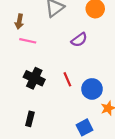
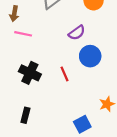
blue circle: (92, 89) -> (90, 56), moved

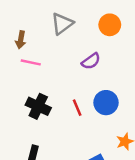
blue circle: (90, 56) -> (106, 103), moved

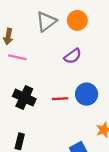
orange circle: (110, 25) -> (77, 20), moved
red line: (77, 108) -> (60, 99), turned -70

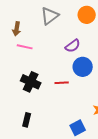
orange circle: (77, 20) -> (87, 15), moved
blue circle: (87, 94) -> (83, 67), moved

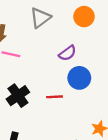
black cross: (31, 82) -> (18, 96), turned 30

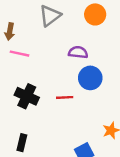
purple semicircle: (67, 53) -> (78, 52), turned -138
black cross: (18, 96) -> (27, 96), turned -30

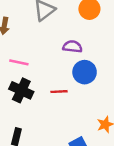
pink line: (19, 54) -> (19, 62), moved

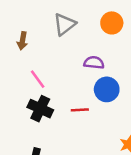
pink line: (19, 62) -> (38, 79), turned 42

